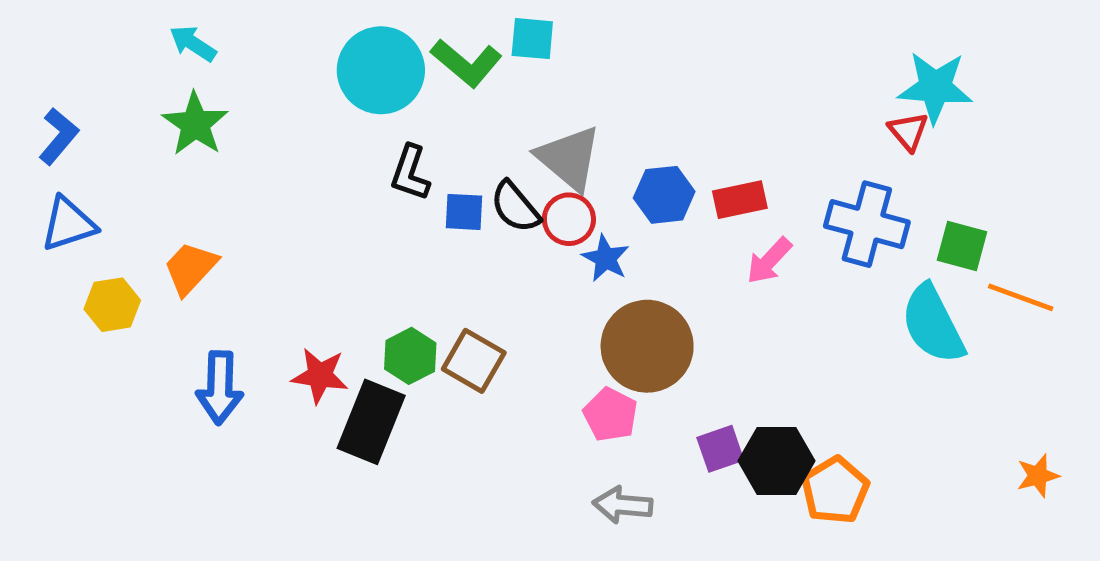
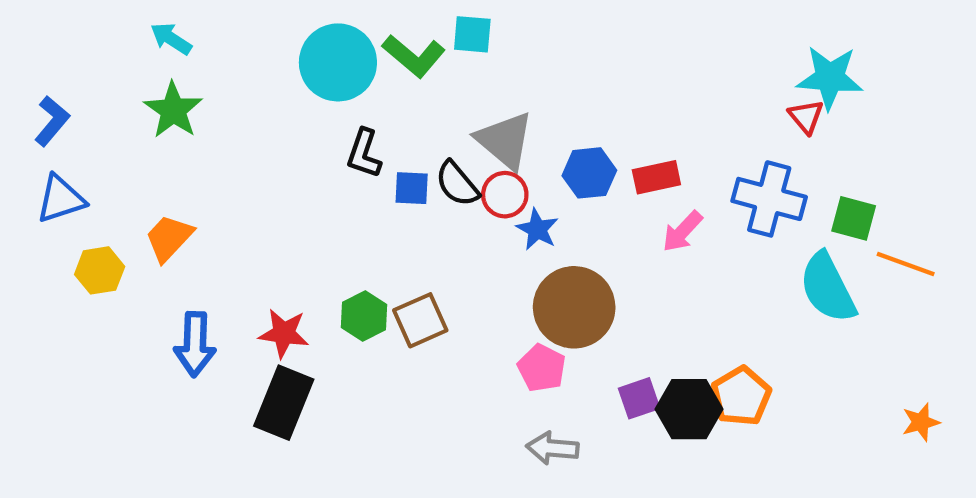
brown square: (474, 361) -> (420, 320), turned 36
black rectangle: (371, 422) -> (284, 403), moved
orange pentagon: (835, 490) -> (741, 396), moved

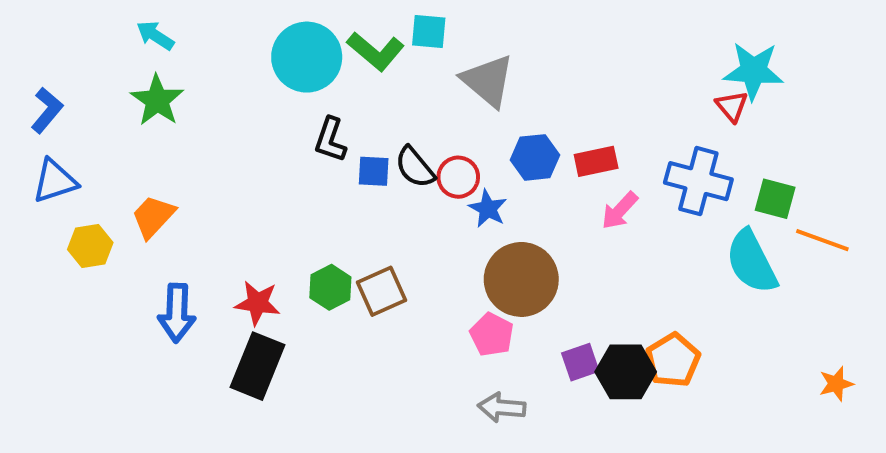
gray triangle: (505, 140) -> (488, 81), moved

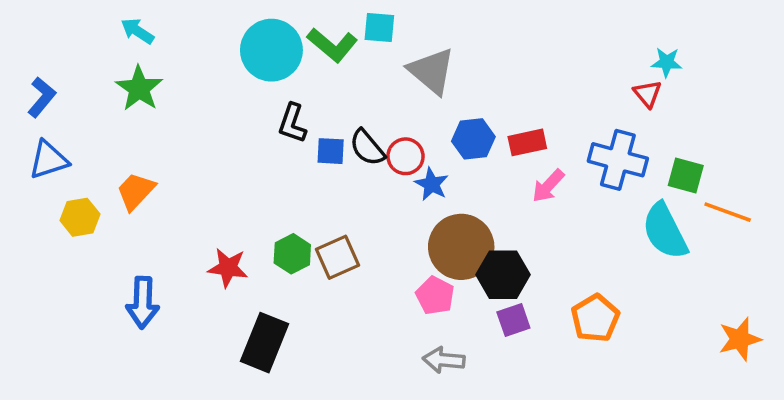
cyan star: (753, 71) -> (667, 62), size x0.6
blue arrow: (177, 313) -> (143, 303), moved
black rectangle: (258, 366) -> (264, 343), moved
black hexagon: (626, 372) -> (503, 275), moved
orange star: (836, 384) -> (740, 339), size x1.4

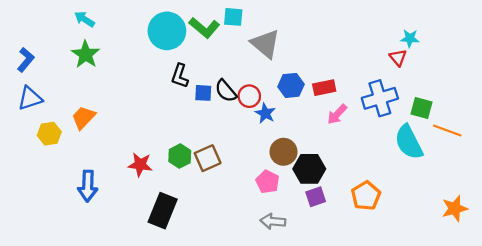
blue cross: (618, 160) -> (380, 98), turned -32
brown circle: (461, 247) -> (284, 152), size x0.7

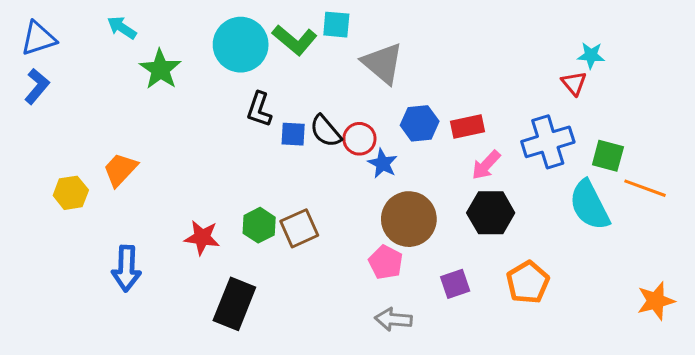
green star: (86, 54) -> (160, 69), moved
blue triangle: (30, 98) -> (38, 38), moved
brown circle: (284, 152) -> (409, 219), size x1.4
black hexagon: (309, 169) -> (491, 213), moved

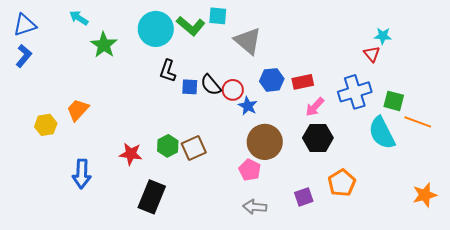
purple square: (455, 284) -> (304, 197), moved

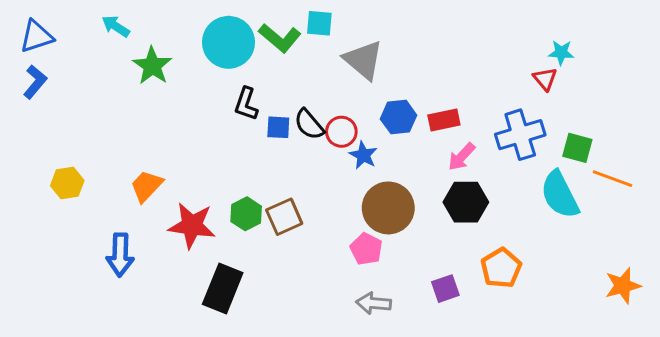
orange trapezoid: (78, 110) -> (146, 186), moved
red star: (131, 154) -> (192, 226), size x1.4

